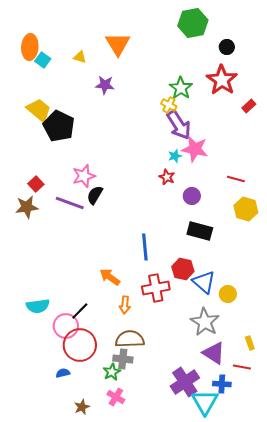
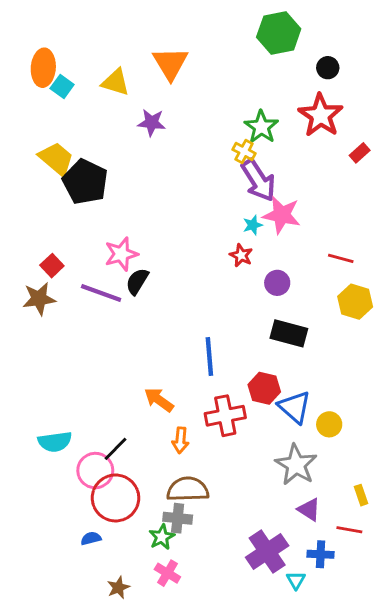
yellow triangle: (80, 57) -> (116, 82), size x1.5
purple triangle: (214, 353) -> (309, 510), size x0.7
cyan triangle: (205, 402) -> (296, 580), size x0.5

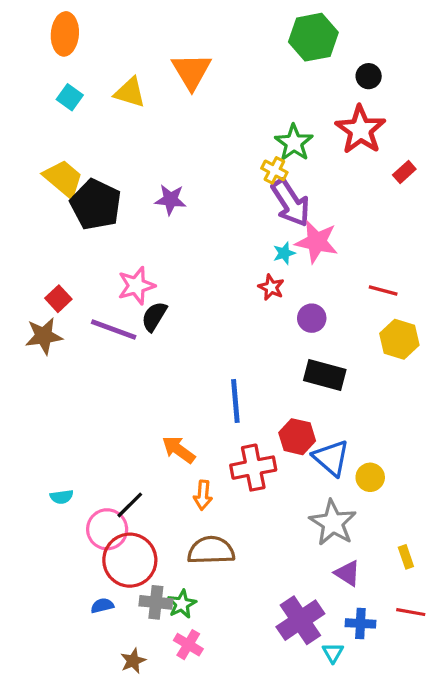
orange ellipse: (43, 68) -> (65, 34), moved
purple star: (152, 123) -> (170, 200), moved
cyan semicircle: (55, 442) -> (62, 497), size x0.6
gray cross: (178, 518) -> (156, 602), moved
red line: (349, 530) -> (411, 612), moved

